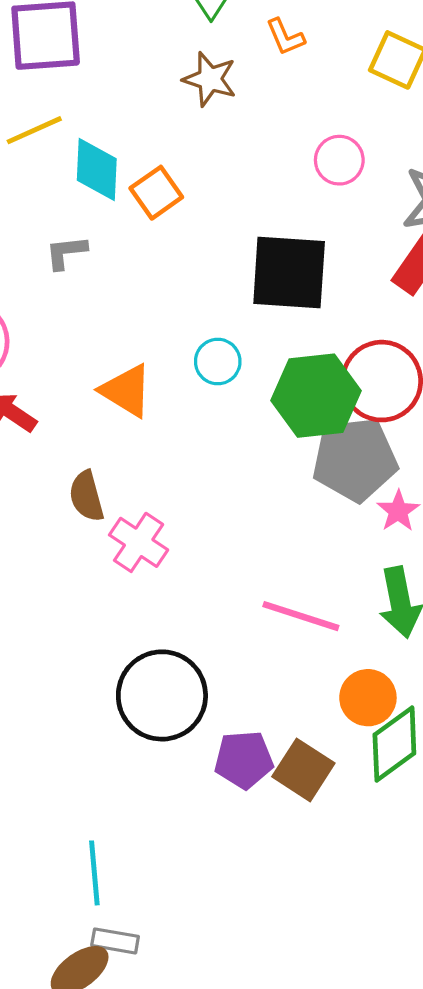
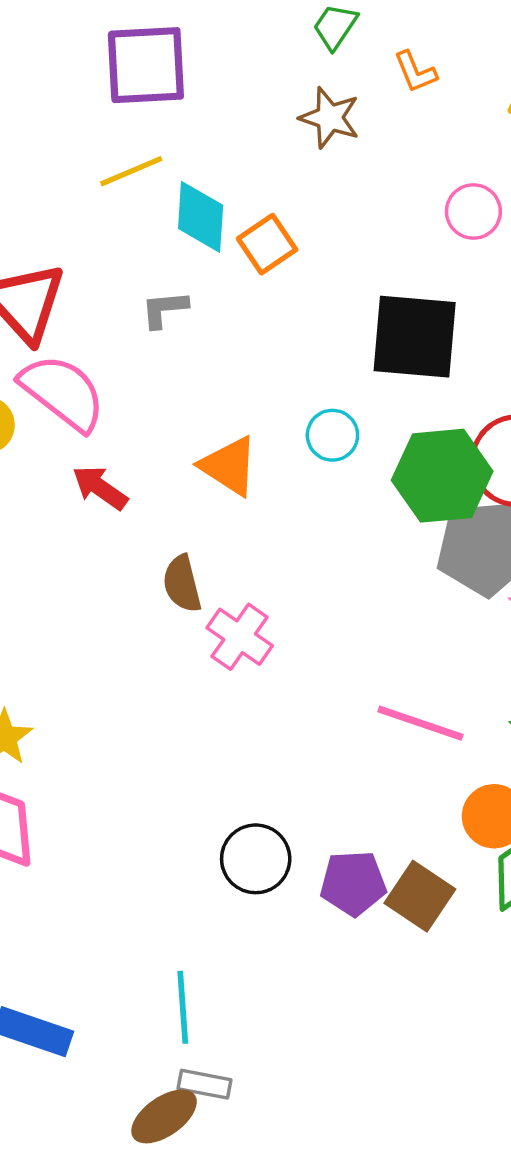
black circle: (162, 695) -> (256, 859), moved, size x0.7

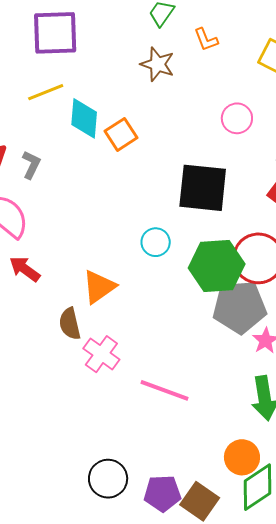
gray L-shape: (164, 309) -> (31, 165), moved, turned 120
orange triangle: (229, 466) -> (99, 287), moved, turned 51
pink line: (420, 723) -> (165, 390), moved

